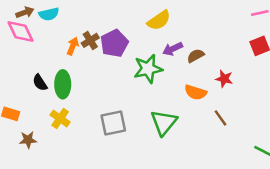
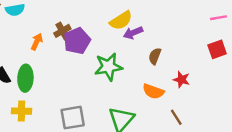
brown cross: (90, 40) -> (62, 31), moved
purple arrow: (173, 49) -> (133, 33), moved
brown semicircle: (196, 56) -> (155, 56), turned -42
yellow cross: (60, 119) -> (21, 111), turned -36

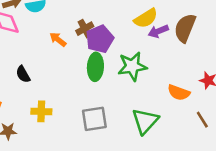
orange arrow: (37, 42) -> (58, 39), turned -77
brown semicircle: (155, 56) -> (185, 28), moved, size x1.6
green ellipse: (25, 78) -> (95, 67), moved

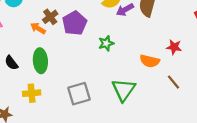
brown cross: (85, 29) -> (50, 17), moved
green star: (132, 66) -> (106, 43), size x0.6
green ellipse: (95, 67) -> (40, 61), moved

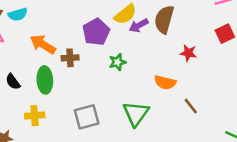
brown cross: (50, 17) -> (70, 58), moved, turned 32
purple pentagon: (75, 23) -> (96, 32), moved
orange arrow: (38, 28) -> (43, 44), size x1.5
red star: (174, 47) -> (188, 53), moved

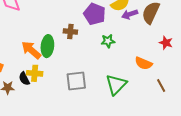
purple pentagon: (96, 32) -> (95, 14), turned -30
orange arrow: (43, 44) -> (31, 50), moved
black semicircle: (13, 82) -> (24, 79), moved

